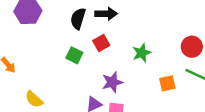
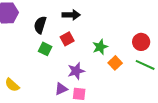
black semicircle: (78, 19) -> (40, 25), moved
orange square: (167, 83) -> (115, 63), moved, turned -32

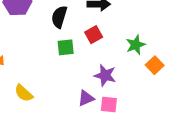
green square: (45, 49) -> (66, 47), turned -32
purple star: (76, 71) -> (105, 75), turned 30

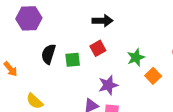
black semicircle: (59, 17) -> (48, 54), moved
purple star: (105, 75) -> (108, 85), turned -30

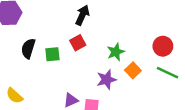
black arrow: (103, 21) -> (82, 15), turned -66
purple star: (108, 85) -> (106, 80), moved

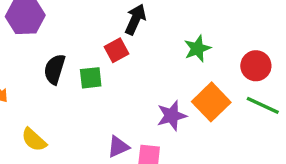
red square: (78, 43) -> (116, 50), moved
green star: (116, 52) -> (197, 49), moved
orange square: (133, 70) -> (211, 102), size x1.5

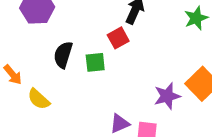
green star: (197, 49) -> (196, 18), moved
yellow semicircle: (34, 140) -> (39, 99), moved

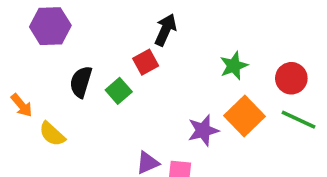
green star: (196, 18) -> (234, 66), moved
green square: (95, 62) -> (119, 91), turned -35

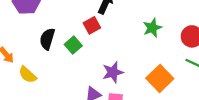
orange square: (245, 116) -> (160, 78), moved
purple star: (203, 130) -> (113, 72), moved

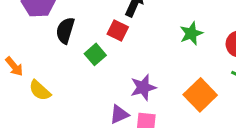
red square: (92, 25) -> (118, 30), turned -35
black semicircle: (47, 39) -> (65, 30), moved

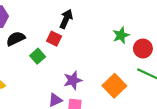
black semicircle: (65, 30) -> (16, 39), turned 48
green star: (191, 33) -> (121, 35), moved

